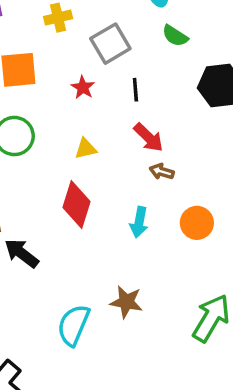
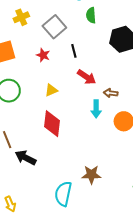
green semicircle: (175, 36) -> (91, 15), turned 63
brown arrow: (162, 172) -> (111, 93), moved
cyan arrow: (139, 222) -> (96, 109), moved

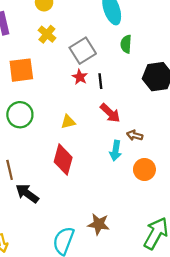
yellow cross: (21, 17) -> (47, 34), turned -35
red star: (43, 55) -> (80, 77), moved

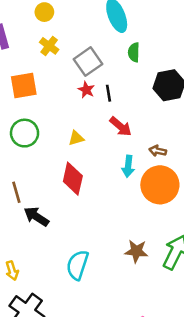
brown arrow: (135, 135) -> (158, 151), moved
orange circle: (144, 169) -> (160, 185), size x1.6
brown star: (99, 224) -> (136, 251), moved

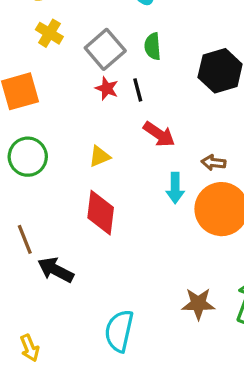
green semicircle: (134, 52) -> (153, 46), moved

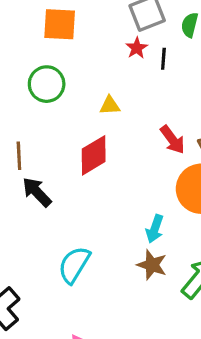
red arrow: (159, 134) -> (172, 140), moved
cyan arrow: (175, 188) -> (155, 229), moved
red diamond: (101, 213) -> (94, 155), turned 33

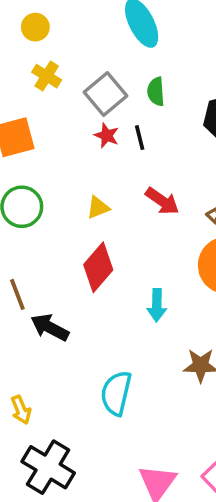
red arrow: (172, 140) -> (162, 201), moved
cyan arrow: (155, 229) -> (157, 305), moved

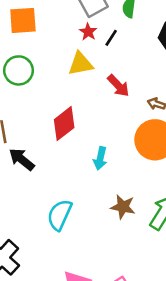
black line: (140, 138) -> (111, 38), turned 36
yellow triangle: (98, 208) -> (81, 64), moved, size x1.5

